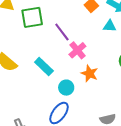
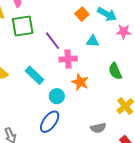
cyan triangle: (110, 26) -> (93, 41), moved
pink cross: (77, 50) -> (68, 59), turned 36

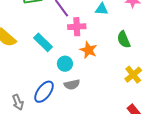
blue ellipse: (50, 122) -> (44, 92), moved
gray semicircle: (98, 128) -> (72, 84), moved

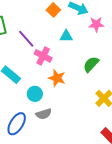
pink cross: (77, 27) -> (43, 56), turned 36
green semicircle: (124, 40) -> (91, 64), turned 72

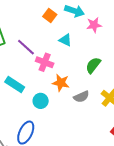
cyan triangle: (66, 36) -> (65, 40), turned 32
gray semicircle: (44, 114) -> (81, 97), moved

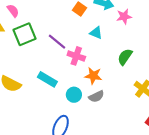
gray semicircle: (81, 97) -> (96, 96), moved

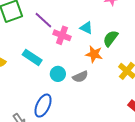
cyan triangle: (96, 33) -> (86, 28), moved
orange star: (93, 76) -> (94, 54), moved

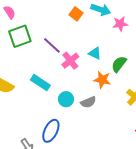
pink cross: (62, 35) -> (70, 61), turned 30

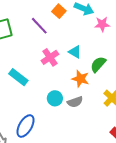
purple line: (52, 45) -> (39, 26), moved
cyan circle: (66, 99) -> (55, 98), moved
gray semicircle: (88, 102) -> (75, 102), moved

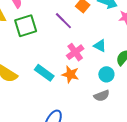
orange star: (80, 79) -> (70, 74), moved
cyan circle: (55, 98) -> (106, 74), moved

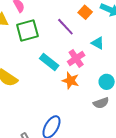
cyan triangle: (100, 46) -> (98, 43), moved
cyan rectangle: (44, 73) -> (49, 62), moved

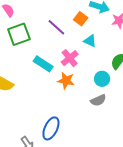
orange square: (85, 12) -> (81, 19), moved

